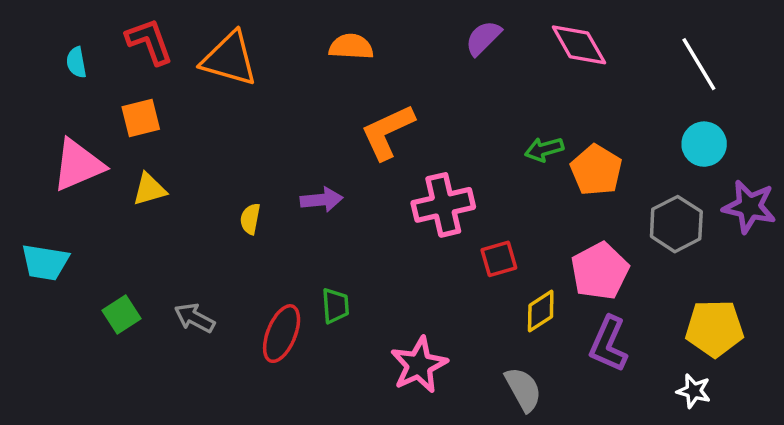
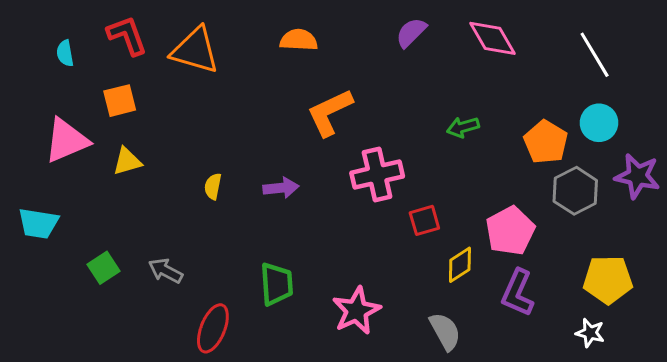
orange pentagon: (596, 170) -> (546, 142), moved
purple arrow: (322, 200) -> (281, 188), moved
green trapezoid: (335, 306) -> (277, 284), moved, size x1.4
red ellipse: (282, 334) -> (213, 328), moved

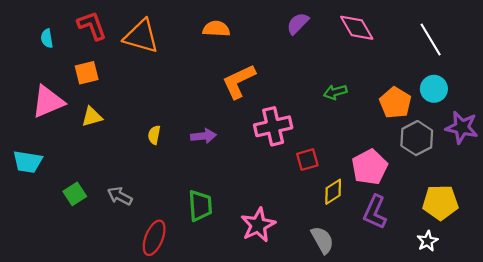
white star: (590, 333) -> (427, 241), turned 30

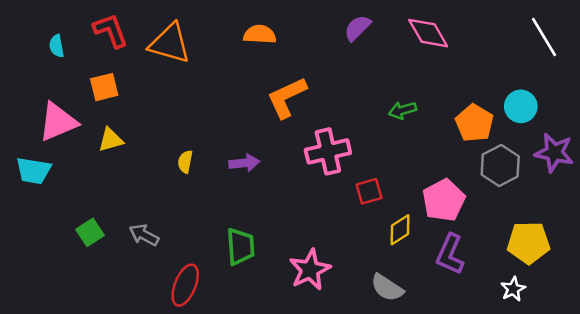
white line: (431, 39) -> (544, 37), moved
cyan trapezoid: (28, 162) -> (33, 171), moved
gray semicircle: (322, 240) -> (387, 288), turned 152

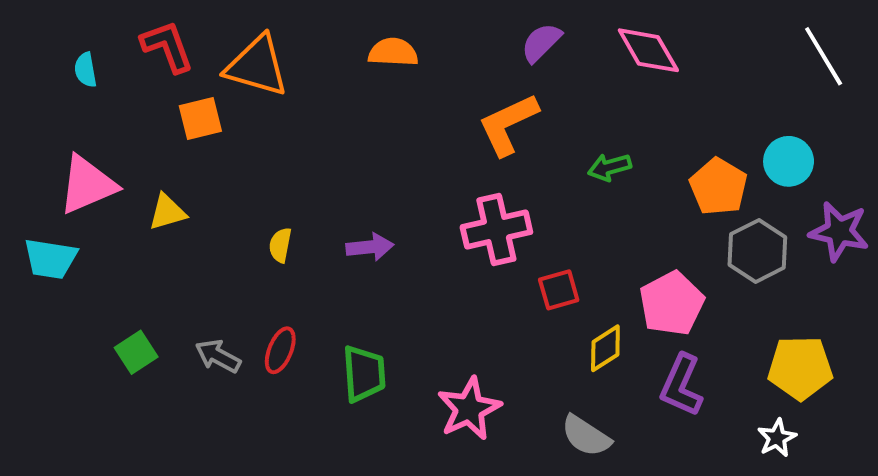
orange square: (104, 87) -> (200, 119), moved
orange L-shape: (287, 97) -> (508, 124), moved
red ellipse: (185, 285) -> (280, 350), moved, size x0.7

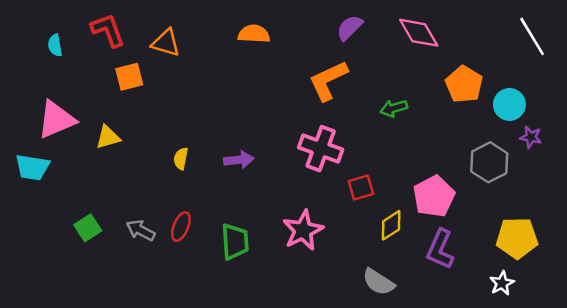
orange triangle: (257, 66) -> (166, 43), size x0.7
orange pentagon: (718, 187) -> (464, 84), moved
pink cross: (496, 230) -> (321, 149), turned 33
purple star: (839, 231) -> (531, 137), moved, size x0.6
pink star: (469, 409) -> (303, 230), moved

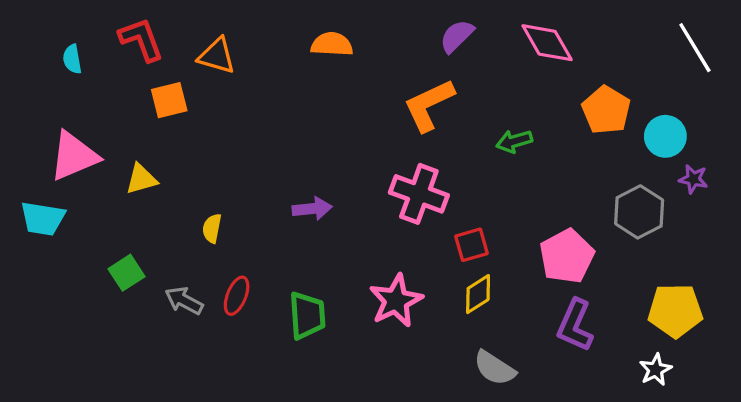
yellow semicircle: (181, 159) -> (212, 228), moved
yellow diamond: (391, 225) -> (478, 294), moved
green square: (88, 228) -> (126, 273), moved

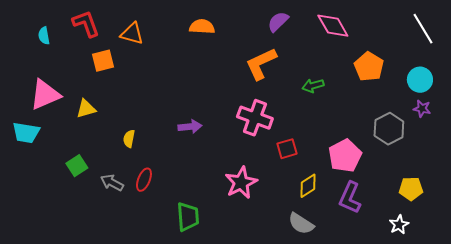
cyan circle: (665, 136) -> (420, 80), moved
yellow diamond: (478, 294) -> (308, 186), moved
yellow pentagon: (675, 310) -> (411, 189), size x0.7
green trapezoid: (307, 315) -> (188, 217), moved

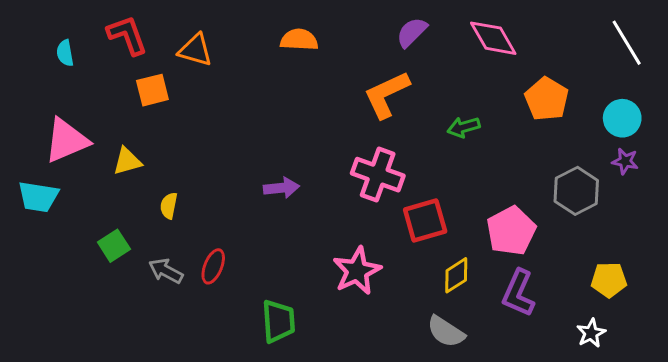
yellow semicircle: (129, 139) -> (169, 206), moved
red square: (287, 149) -> (425, 220), size x1.4

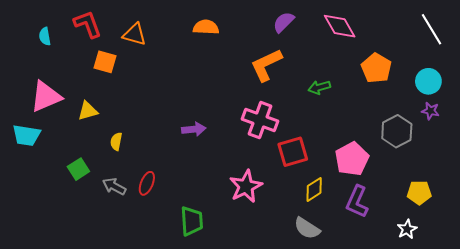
orange square: (152, 90) -> (105, 62), turned 30

